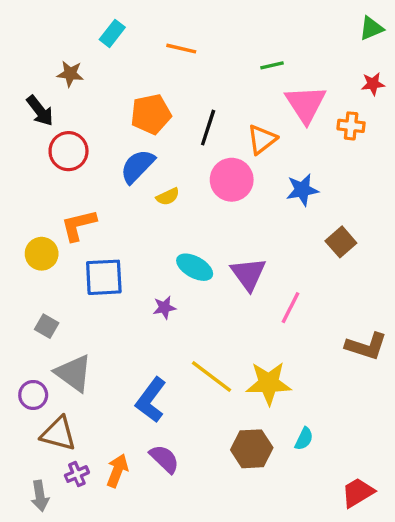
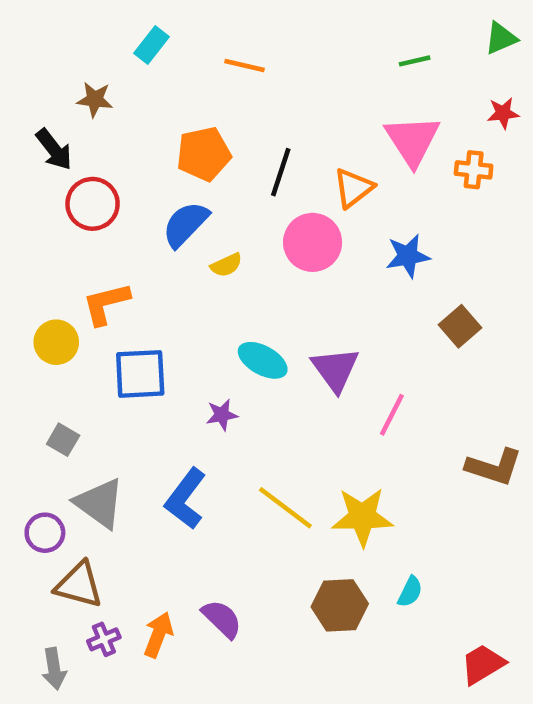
green line: (272, 65) -> (415, 61), moved
blue L-shape: (151, 400) -> (186, 499), moved

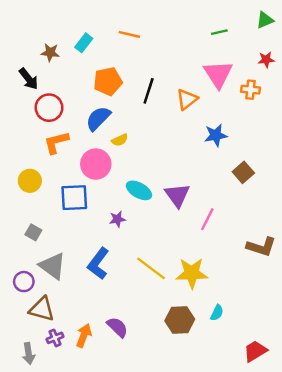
cyan rectangle: (152, 45) -> (84, 43), moved
pink circle: (313, 242) -> (96, 164), moved
orange L-shape: (106, 304) -> (56, 142), moved

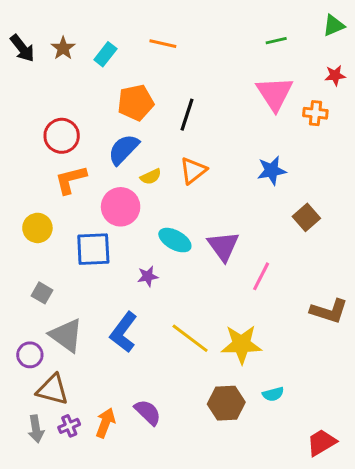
brown star: (50, 52) -> (63, 48), moved, turned 30
black arrow: (29, 79) -> (22, 48), moved
orange triangle: (187, 99) -> (193, 171), moved
cyan semicircle: (217, 313) -> (273, 394), turned 49
gray arrow: (29, 354) -> (36, 429), moved

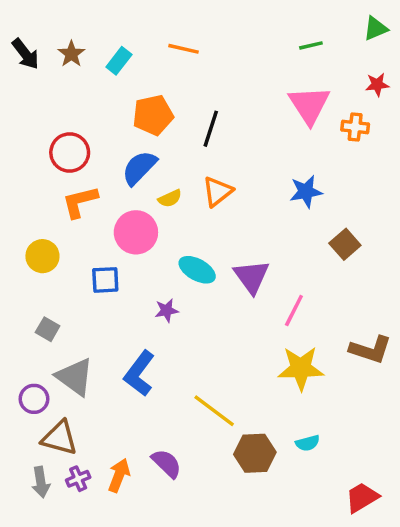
blue square: (93, 249) -> (105, 280), size x0.7
yellow line: (190, 338) -> (214, 411), moved
yellow star: (241, 344) -> (301, 368), moved

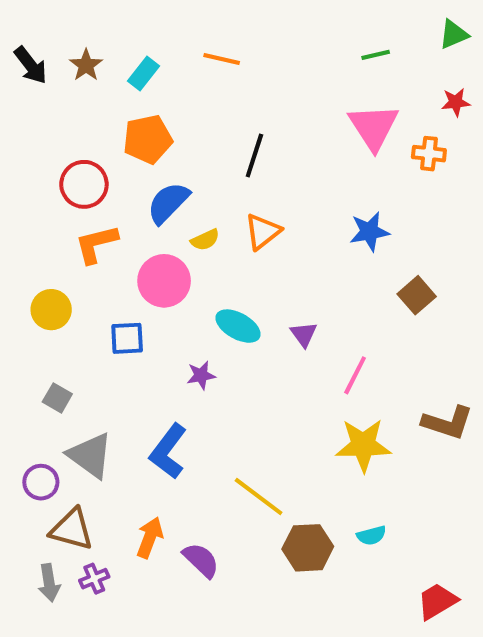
orange pentagon: (153, 115) -> (148, 139), moved
purple triangle: (251, 277) -> (304, 334), size x0.6
orange arrow: (119, 475) -> (150, 538), moved

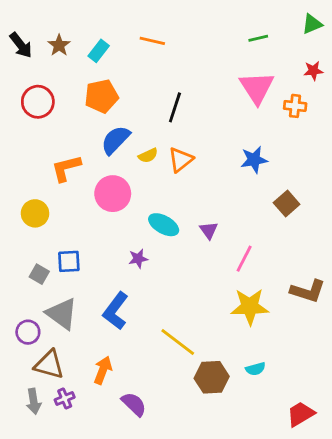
red circle: (84, 184) -> (38, 102), moved
yellow semicircle: (205, 240) -> (148, 155), moved
blue square: (127, 338) -> (69, 261), moved
purple semicircle: (201, 560) -> (134, 404), moved

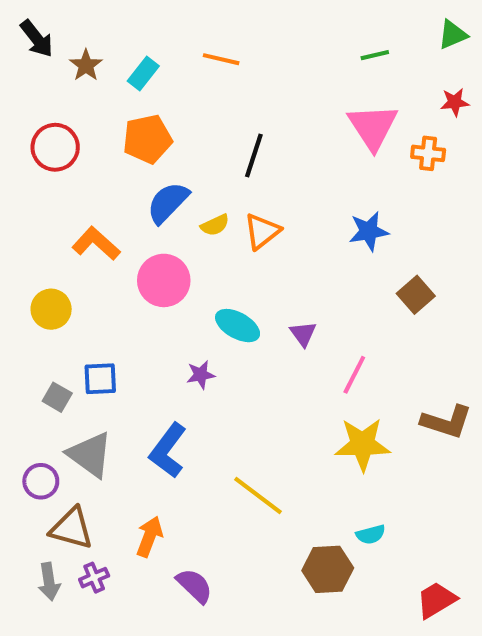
black arrow: (21, 45) -> (37, 39), moved
orange L-shape: (66, 168) -> (96, 244), turned 56
brown hexagon: (212, 377) -> (328, 569), moved

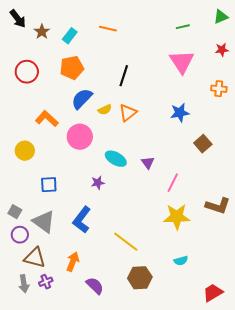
orange cross: (428, 153) -> (219, 89), moved
gray square: (57, 397) -> (15, 212), moved
brown hexagon: (328, 569) -> (140, 278), moved

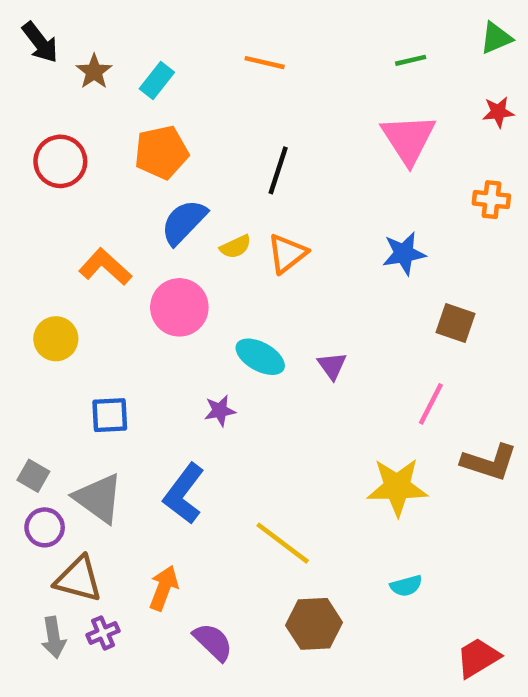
orange line: (108, 29) -> (265, 63), moved
brown square: (203, 144) -> (456, 323), turned -30
pink line: (173, 183) -> (431, 404), moved

